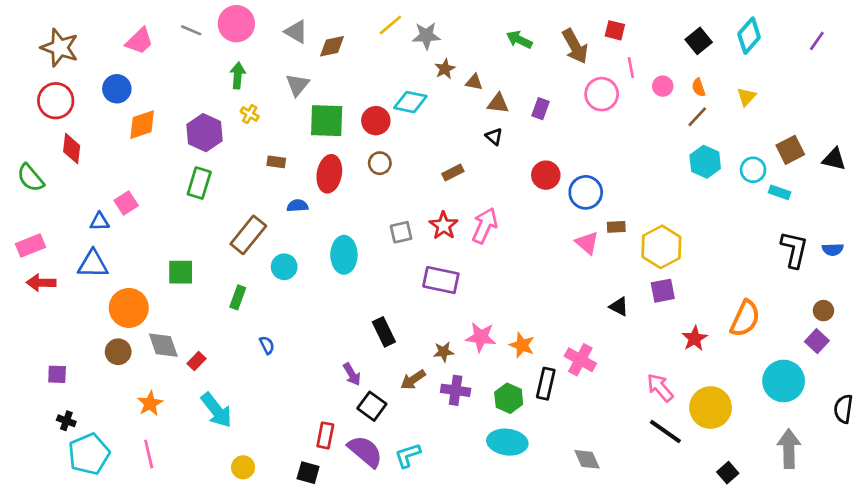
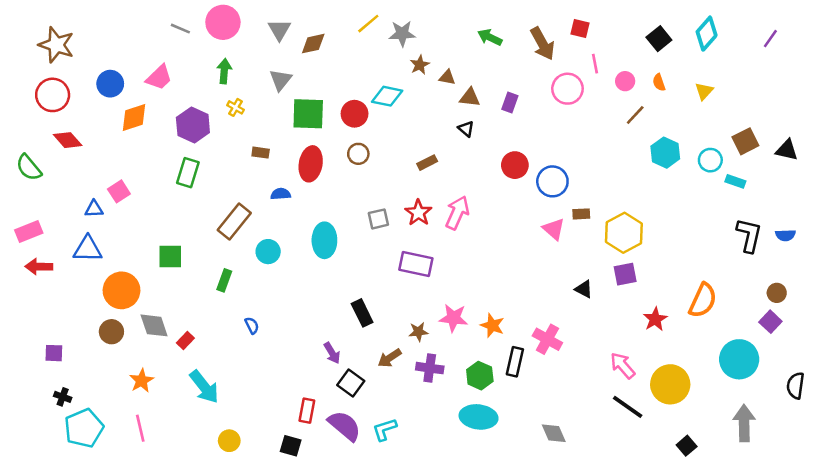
gray triangle: (296, 32) -> (279, 30), turned 30
pink trapezoid: (139, 41) -> (159, 77), moved
brown line: (697, 117) -> (635, 115), moved
red diamond: (72, 149) -> (68, 140), turned -48

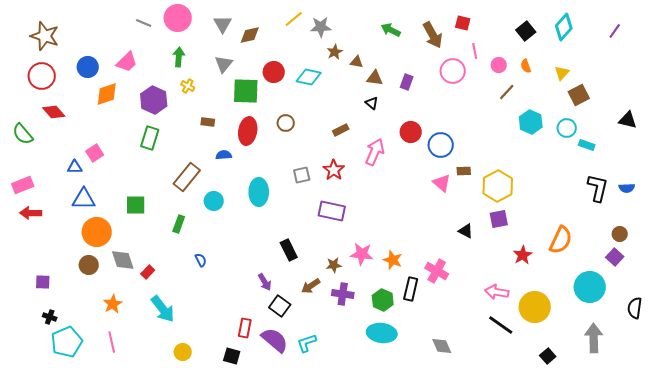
red circle: (355, 114) -> (274, 72), moved
brown square: (745, 141) -> (579, 95), moved
pink arrow: (457, 213) -> (375, 152), moved
blue triangle: (88, 249) -> (84, 199), moved
pink arrow: (623, 366) -> (497, 292), turned -40

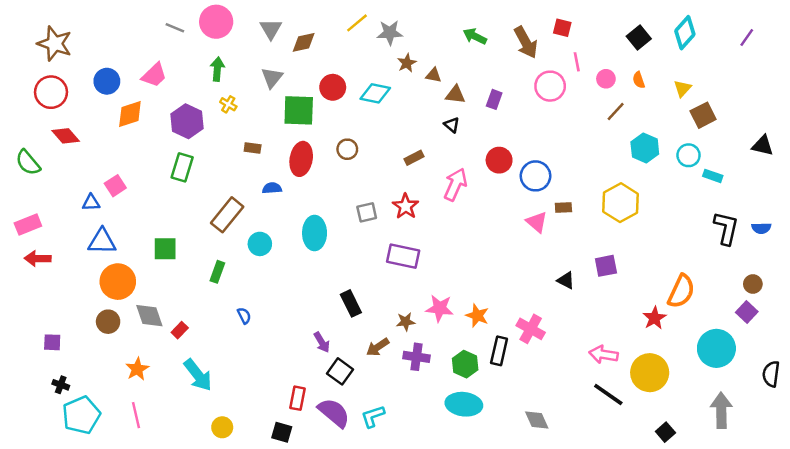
yellow hexagon: (498, 186) -> (621, 203), moved
red star: (523, 255) -> (655, 318), moved

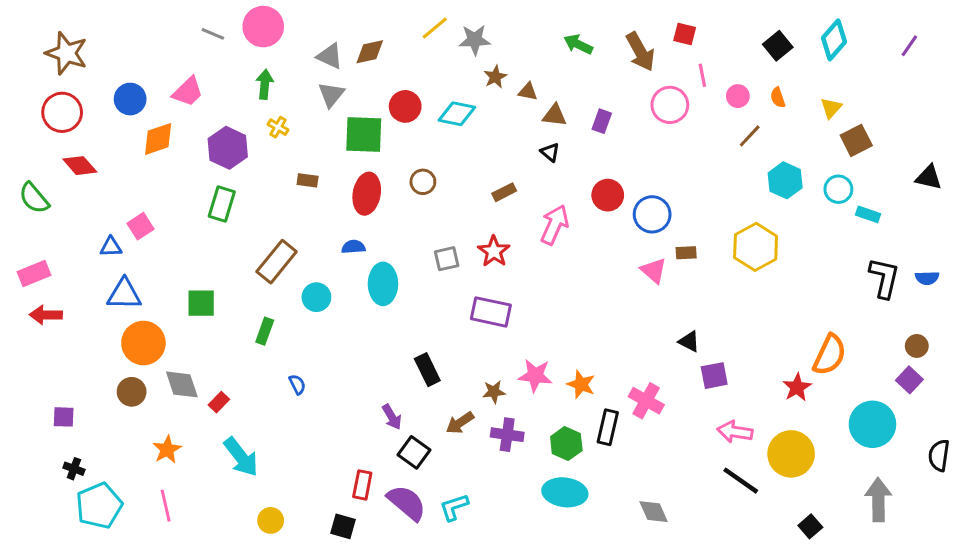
gray triangle: (271, 29) -> (330, 56), moved, turned -35
blue semicircle: (272, 188) -> (353, 247), moved
purple square: (606, 266) -> (714, 376), moved

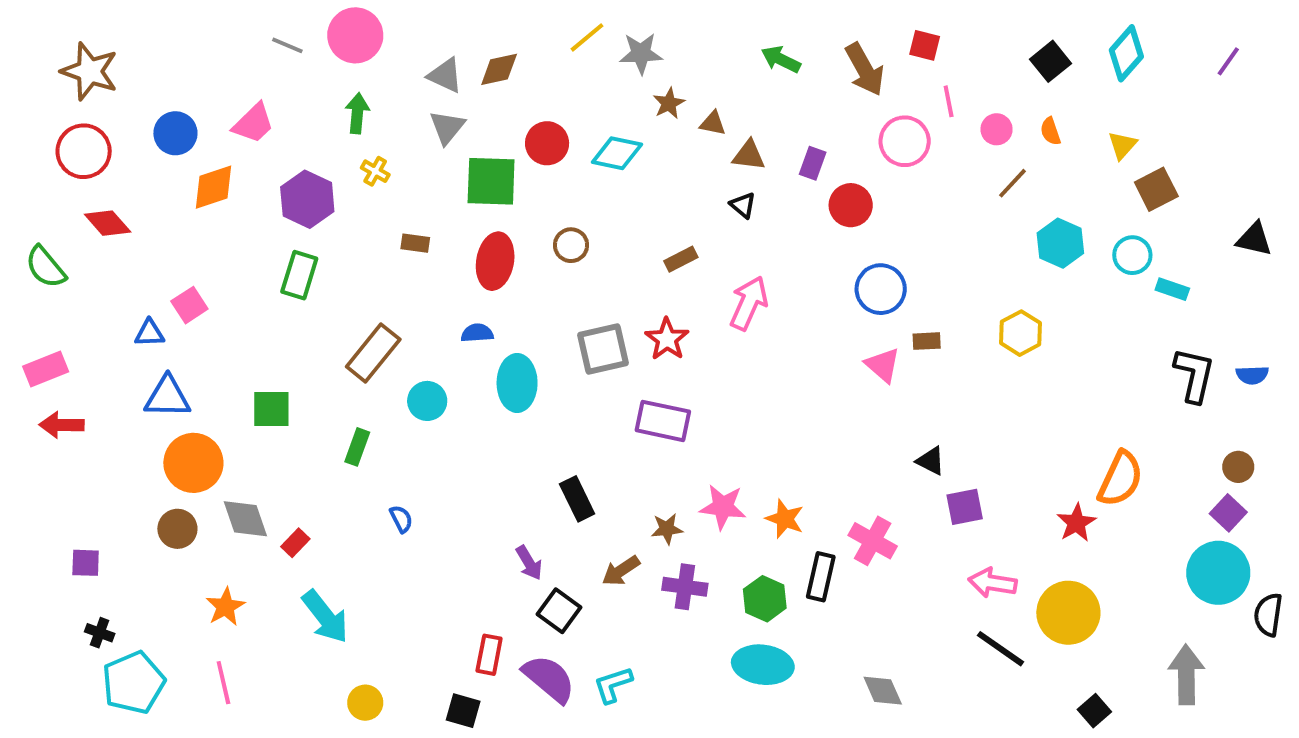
red circle: (608, 195) -> (851, 205), moved
yellow hexagon: (756, 247) -> (1020, 333), size x0.7
gray square: (447, 259) -> (603, 349), size x1.5
cyan circle: (872, 424) -> (1218, 573), moved

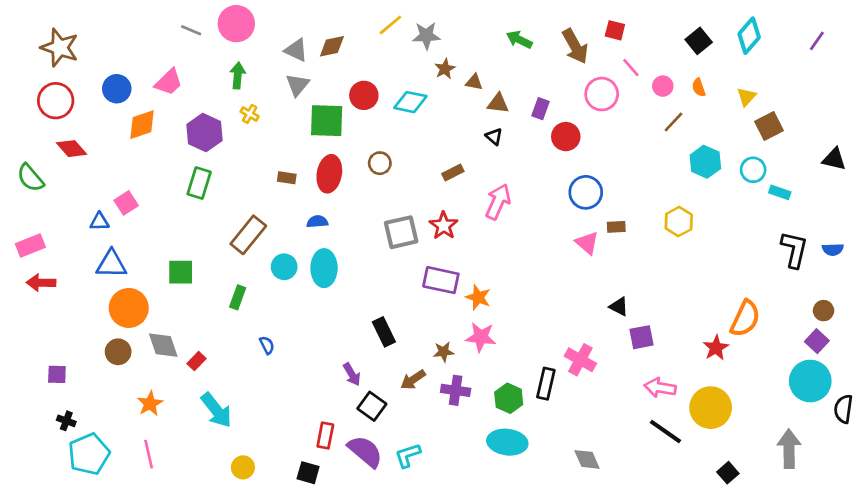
pink line: (949, 101) -> (631, 67), turned -30
brown rectangle: (415, 243) -> (287, 178), moved
cyan ellipse: (517, 383) -> (324, 268), moved
orange star: (785, 519) -> (478, 297), moved

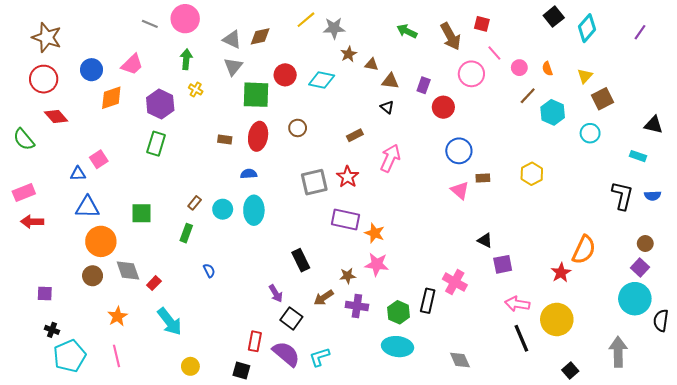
black square: (699, 41) -> (554, 17), moved
cyan hexagon: (705, 162) -> (553, 112), moved
cyan rectangle: (780, 192) -> (638, 156), moved
brown rectangle: (248, 235) -> (195, 203), moved, size x0.5
black line: (665, 431) -> (521, 338), turned 32

